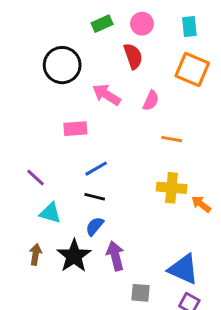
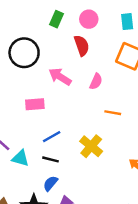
green rectangle: (102, 24) -> (56, 19), turned -42
yellow cross: (172, 188) -> (91, 146), moved, turned 35
cyan triangle: (50, 213) -> (20, 158), moved

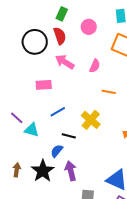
pink circle: (89, 19) -> (89, 27), moved
red semicircle: (82, 46) -> (60, 36), moved
black line: (50, 159) -> (69, 136), moved

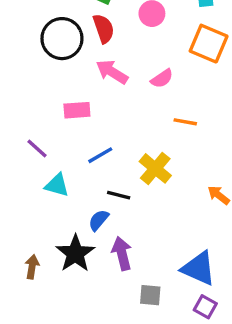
pink semicircle: (95, 66) -> (162, 79), turned 32
purple line: (17, 118) -> (37, 148), moved
brown arrow: (17, 170) -> (32, 267), moved

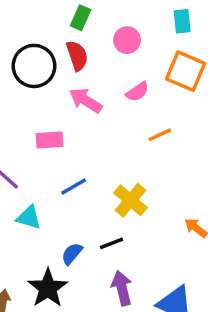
pink semicircle: (162, 79) -> (137, 92), moved
orange line: (185, 122) -> (160, 135), moved, turned -35
black line: (119, 195) -> (112, 243), moved, turned -35
purple arrow: (122, 253) -> (122, 288), moved

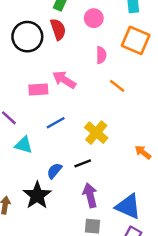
pink semicircle: (137, 92) -> (101, 55), turned -56
pink arrow: (86, 100) -> (64, 80), moved
orange line: (160, 135) -> (117, 86), turned 63

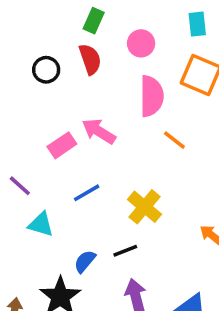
black circle: (27, 37) -> (46, 70), size x0.6
pink semicircle: (101, 55) -> (152, 96), size x1.6
pink rectangle: (38, 90) -> (62, 145), turned -30

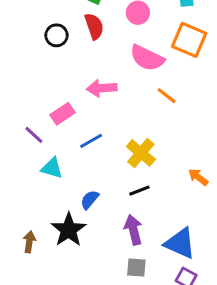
pink semicircle: (152, 96) -> (147, 58), turned 116
pink arrow: (99, 131) -> (102, 88), turned -36
pink rectangle: (62, 145) -> (63, 114), moved
black line: (125, 251) -> (139, 191), moved

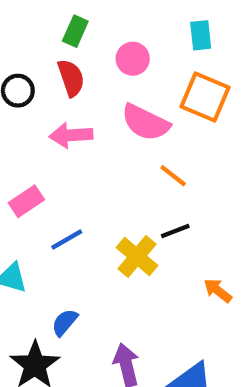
pink arrow: (102, 88) -> (71, 135), moved
black line: (139, 191) -> (175, 231), moved

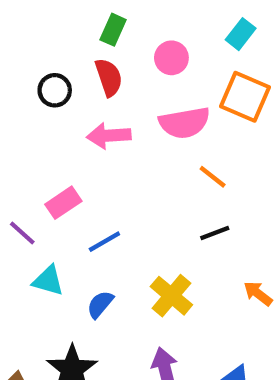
cyan rectangle: (201, 35) -> (241, 34), turned 44
pink semicircle: (145, 123) -> (184, 123), turned -36
yellow cross: (137, 256) -> (171, 296), moved
blue semicircle: (65, 322) -> (100, 304), moved

